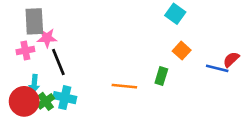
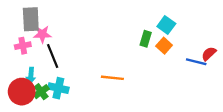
cyan square: (175, 14) -> (166, 25), moved
green rectangle: (161, 76) -> (146, 39), moved

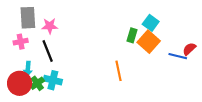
pink star: (42, 34) -> (50, 26), moved
orange square: (164, 46) -> (149, 42), size x1.5
orange line: (112, 78) -> (118, 71), moved, turned 72

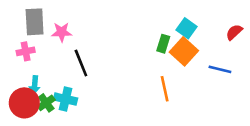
red semicircle: (189, 49) -> (234, 32), moved
black line: (48, 51) -> (81, 63), moved
orange line: (118, 71) -> (165, 89), moved

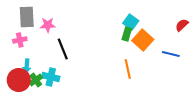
cyan square: (186, 28) -> (131, 22), moved

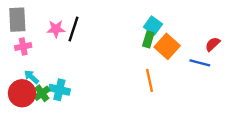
gray rectangle: (27, 17) -> (17, 20), moved
red semicircle: (182, 25) -> (213, 44), moved
black line: (63, 49) -> (73, 29), moved, turned 40
cyan arrow: (27, 66) -> (31, 77), turned 128

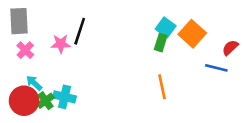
pink star: (56, 29) -> (61, 44), moved
pink cross: (23, 46) -> (25, 50), turned -35
orange square: (167, 46) -> (192, 34), moved

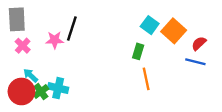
green rectangle: (161, 43) -> (138, 51), moved
red semicircle: (230, 48) -> (199, 43), moved

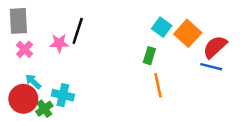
red semicircle: (199, 43) -> (215, 47), size x1.5
green cross: (41, 91) -> (44, 109), moved

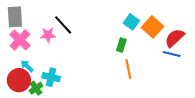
black line: (78, 31) -> (63, 25), turned -60
pink cross: (25, 49) -> (20, 40), size x1.5

